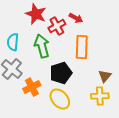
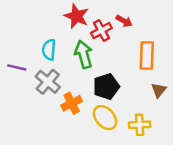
orange rectangle: (82, 47) -> (147, 56), moved
yellow cross: (100, 96) -> (140, 125), moved

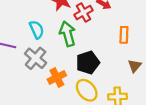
cyan semicircle: (49, 50) -> (37, 30), turned 150
orange rectangle: (147, 56) -> (124, 35), size x0.7

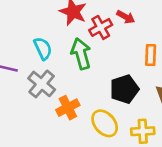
black pentagon: (88, 63) -> (124, 89), moved

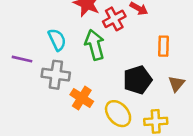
gray cross: (42, 84) -> (56, 75), turned -32
orange cross: (68, 108) -> (82, 98), turned -30

